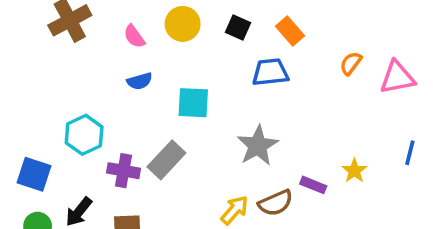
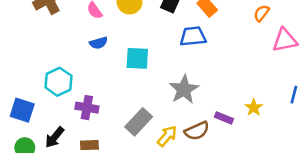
orange semicircle: (351, 63) -> (261, 13), moved
gray rectangle: (166, 160) -> (139, 122), moved

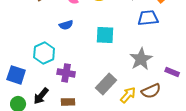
blue semicircle: (99, 43) -> (66, 25), moved
purple rectangle: (224, 118) -> (172, 72), moved

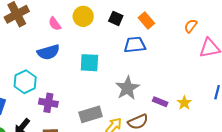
blue semicircle: (66, 25) -> (48, 52), size x1.5
gray rectangle: (106, 84) -> (91, 114), turned 30

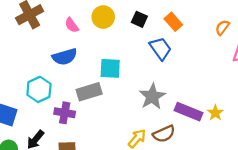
blue trapezoid: (135, 45) -> (160, 49), turned 60
purple rectangle: (160, 102) -> (188, 112), size x1.6
gray rectangle: (91, 114) -> (89, 92), moved

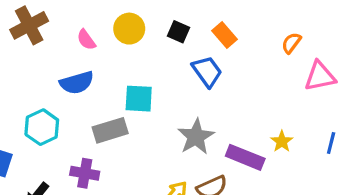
purple cross: (65, 113) -> (85, 173), moved
yellow star: (215, 113) -> (282, 141), moved

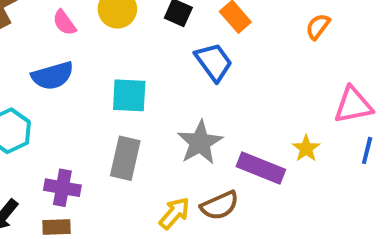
pink triangle: (320, 76) -> (353, 105), moved
gray rectangle: (110, 130) -> (125, 158), moved, turned -60

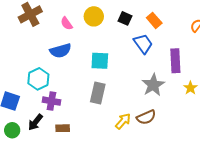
gray star: (200, 143) -> (153, 85), moved
purple rectangle: (261, 168) -> (175, 61), moved, turned 65
purple cross: (62, 188) -> (51, 101), moved

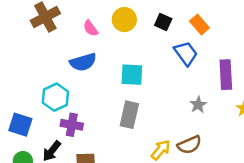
gray star: (153, 85) -> (198, 105), size x0.6

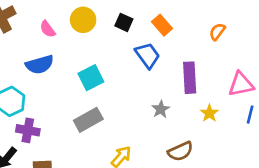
cyan square: (132, 75) -> (91, 78), turned -30
gray rectangle: (129, 115) -> (88, 120), turned 48
brown semicircle: (189, 145) -> (180, 151), moved

